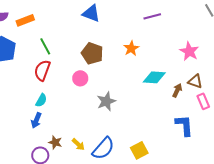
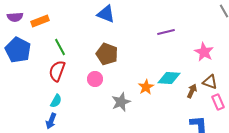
purple line: (152, 16) -> (166, 32), moved
orange star: (131, 48) -> (146, 87), moved

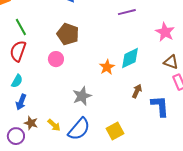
cyan diamond: (169, 78) -> (130, 58), turned -30
brown arrow: (192, 91) -> (137, 91), moved
gray star: (121, 102) -> (82, 96), moved
blue arrow: (51, 121) -> (21, 102), moved

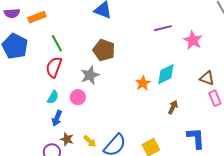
pink star: (165, 32) -> (193, 40), moved
pink circle: (56, 59) -> (78, 97), moved
gray star: (82, 96) -> (90, 75), moved
blue L-shape: (160, 106) -> (196, 138), moved

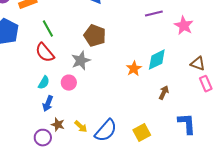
red semicircle: (54, 67) -> (45, 53), turned -60

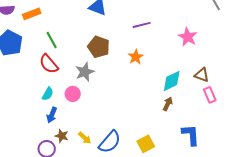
purple line: (154, 14) -> (142, 25), moved
cyan diamond: (157, 60) -> (172, 81), moved
orange star: (134, 69) -> (136, 57), moved

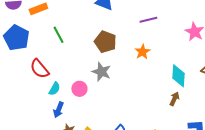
red semicircle: (49, 64) -> (39, 69), moved
gray star: (85, 72) -> (101, 72), moved, turned -30
cyan diamond: (172, 81) -> (178, 76), turned -60

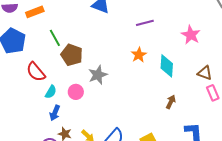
brown pentagon: (105, 42) -> (72, 55), moved
gray star: (101, 72) -> (98, 75), turned 30
cyan diamond: (178, 76) -> (167, 66), moved

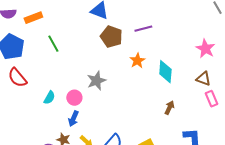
pink star: (191, 35) -> (205, 49), moved
brown pentagon: (72, 55) -> (111, 37), moved
red semicircle: (36, 72) -> (17, 78), moved
blue arrow: (55, 113) -> (73, 119), moved

